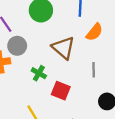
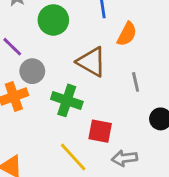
green cross: (39, 73) -> (67, 100), size x1.5
red square: (61, 91) -> (100, 131), moved

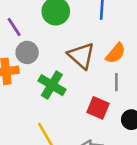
orange semicircle: (127, 34) -> (116, 53), moved
red square: (100, 131) -> (98, 108), moved

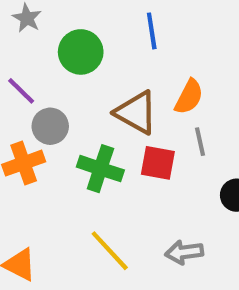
red square: (98, 108) -> (158, 163), moved

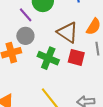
purple line: (21, 91) -> (26, 15), moved

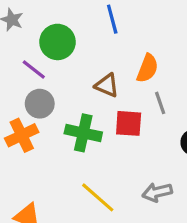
brown triangle: (67, 32) -> (107, 85), size x0.7

